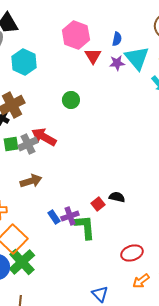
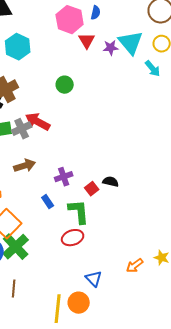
blue semicircle: (117, 39) -> (96, 13), moved
purple cross: (70, 216) -> (64, 177), moved
red ellipse: (132, 253) -> (73, 238), moved

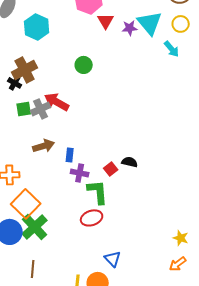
purple cross: (64, 177) -> (80, 173), moved, turned 30
blue rectangle: (48, 202) -> (70, 155), moved, turned 40
orange arrow: (135, 266) -> (178, 264), moved

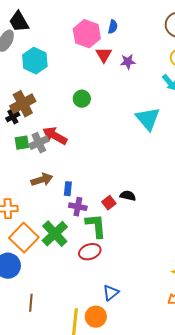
cyan triangle: (150, 23) -> (148, 119), moved
black cross: (15, 83) -> (13, 117), turned 32
green cross: (35, 227) -> (55, 234), moved
blue triangle: (113, 259) -> (111, 293), turned 36

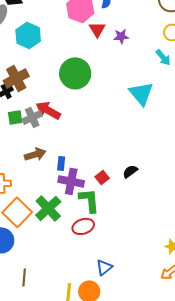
green circle: (82, 99) -> (75, 73), size x1.8
black semicircle: (128, 196) -> (130, 171), moved, turned -49
purple cross: (78, 207) -> (71, 181), size x1.4

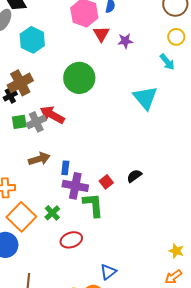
green cross: (48, 208) -> (52, 213), size x0.6
red ellipse: (83, 226) -> (71, 240), moved

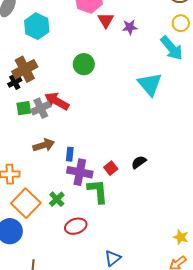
cyan arrow: (167, 62) -> (172, 48), size x1.5
green circle: (79, 78) -> (84, 64), size x0.7

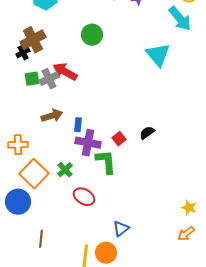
red ellipse: (76, 226) -> (84, 197), turned 50

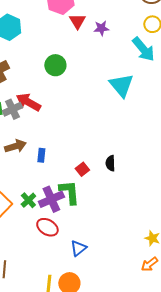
black semicircle: (147, 133) -> (110, 163), turned -56
purple cross: (88, 143) -> (51, 199), moved, turned -35
blue triangle: (121, 229) -> (78, 248), moved

